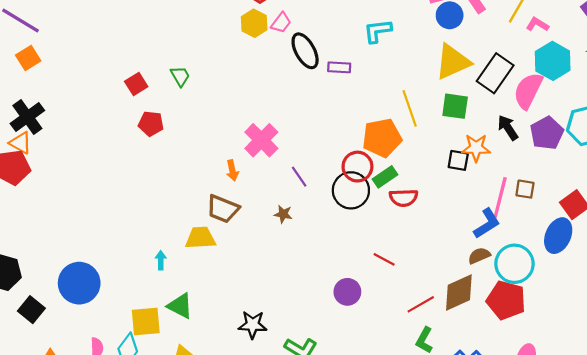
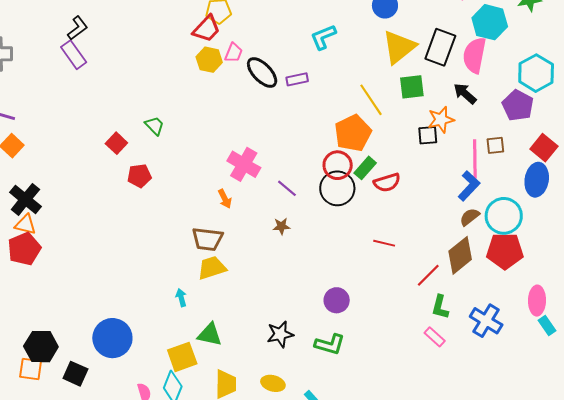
purple pentagon: (547, 133) -> (518, 105), moved
brown trapezoid: (223, 209) -> (207, 239), moved
purple circle: (347, 292) -> (337, 300), moved

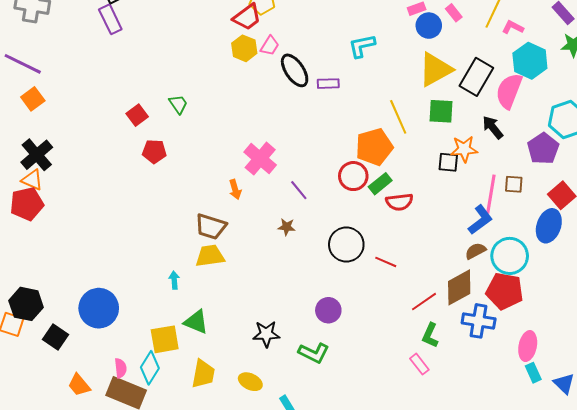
black circle: (337, 188) -> (346, 244), moved
blue cross: (486, 321) -> (479, 321), moved, turned -32

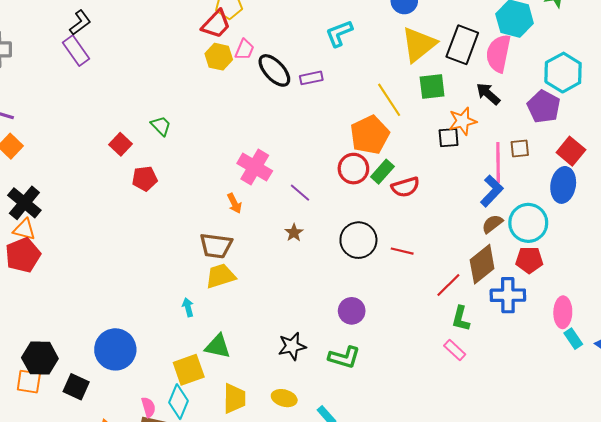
brown star: (287, 227) -> (294, 233), turned -30
red pentagon: (505, 291) -> (529, 260), size x0.7

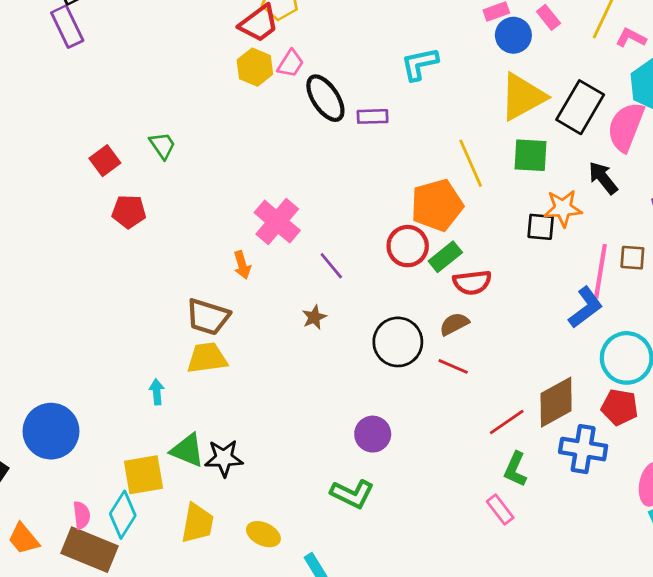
brown semicircle: (492, 224) -> (454, 324), moved
black star: (292, 346) -> (224, 458), moved

